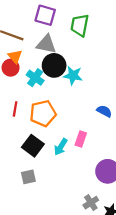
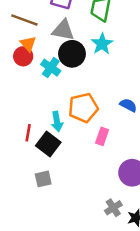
cyan star: (73, 75) -> (102, 44), moved, turned 30
red line: (15, 109) -> (28, 133), moved
orange pentagon: (43, 113) -> (83, 108), moved
cyan arrow: (61, 147) -> (57, 121), moved, turned -42

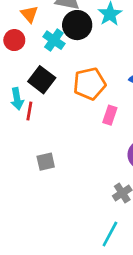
red circle: (23, 56) -> (14, 40), moved
cyan arrow: (57, 121) -> (17, 99), moved
black square: (48, 144) -> (42, 80), moved

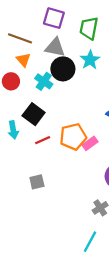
orange pentagon: (89, 84) -> (73, 137), moved
red line: (29, 111) -> (43, 140), moved, turned 56
pink rectangle: (110, 115) -> (90, 143), turned 35

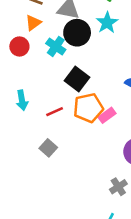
orange triangle: (23, 60) -> (33, 23), turned 35
black square: (34, 114) -> (77, 79), moved
gray square: (37, 182) -> (48, 148), moved, turned -35

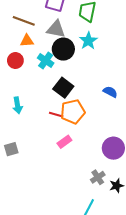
orange triangle: (33, 23) -> (27, 41), turned 32
red line: (55, 112) -> (56, 115), moved, turned 40
pink rectangle: (107, 115) -> (64, 142), moved
gray square: (48, 148) -> (11, 149), moved, turned 32

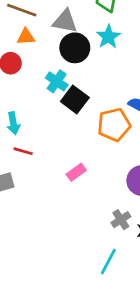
cyan cross: (46, 61) -> (57, 81), moved
orange pentagon: (73, 112) -> (114, 125), moved
red line: (56, 115) -> (23, 151), moved

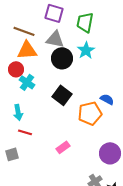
orange triangle: (26, 37) -> (27, 50), size x1.5
cyan cross: (57, 81) -> (27, 82), moved

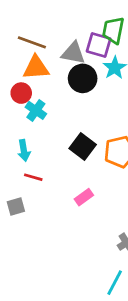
purple square: (54, 13) -> (99, 45), moved
black square: (62, 95) -> (83, 146), moved

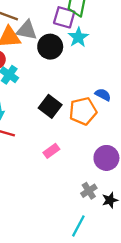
gray triangle: (73, 53) -> (27, 30), moved

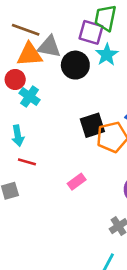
black square: (50, 106) -> (92, 125), moved, turned 35

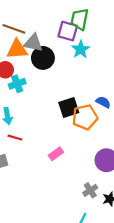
black circle: (75, 65) -> (43, 58), moved
cyan cross: (30, 96) -> (17, 84), turned 35

